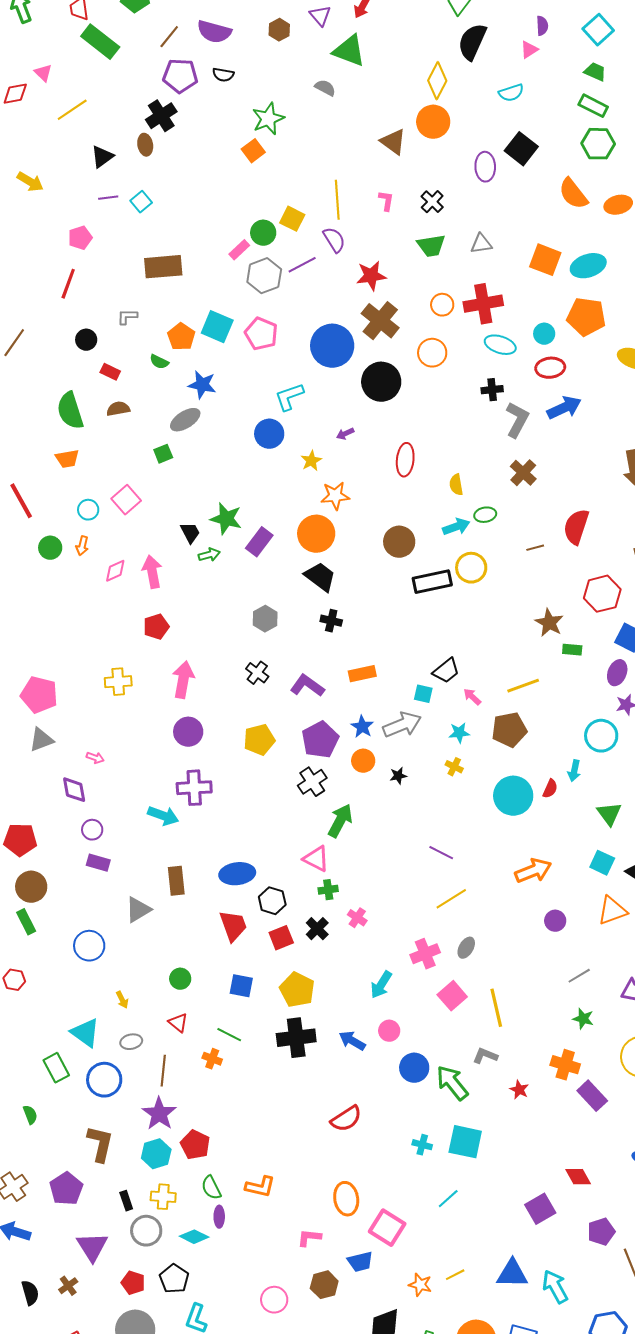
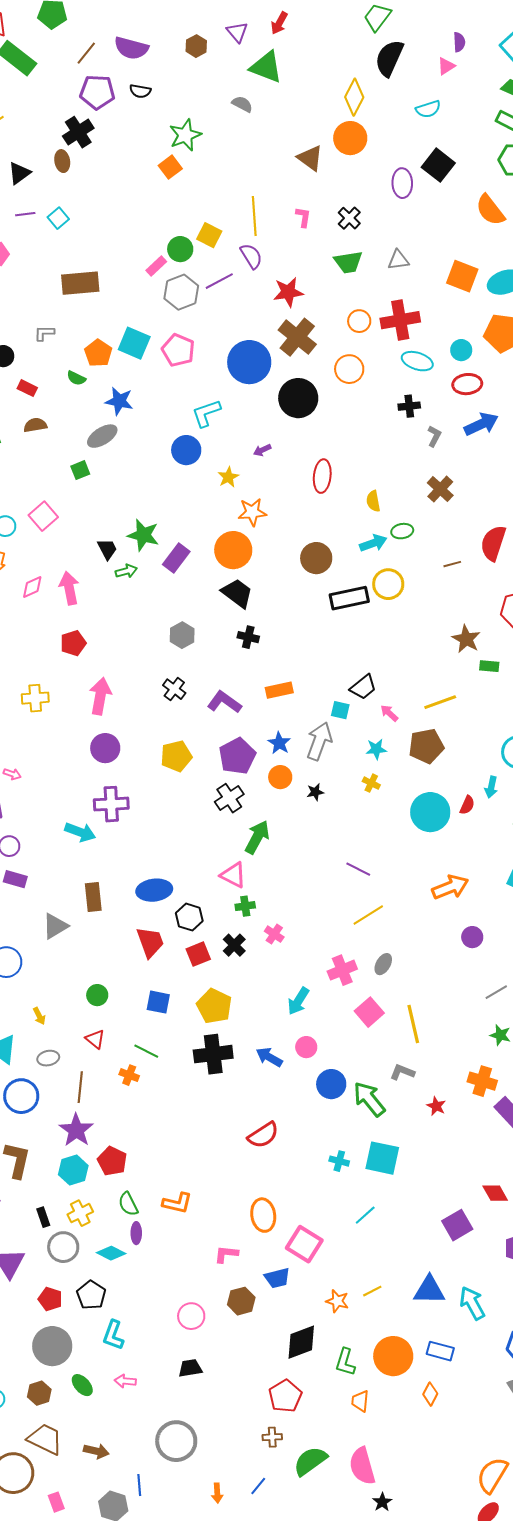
gray L-shape: (517, 420) -> (434, 436), size x0.6
gray arrow: (402, 725) -> (319, 741), turned -48
yellow cross: (163, 1197) -> (80, 1213), turned -30

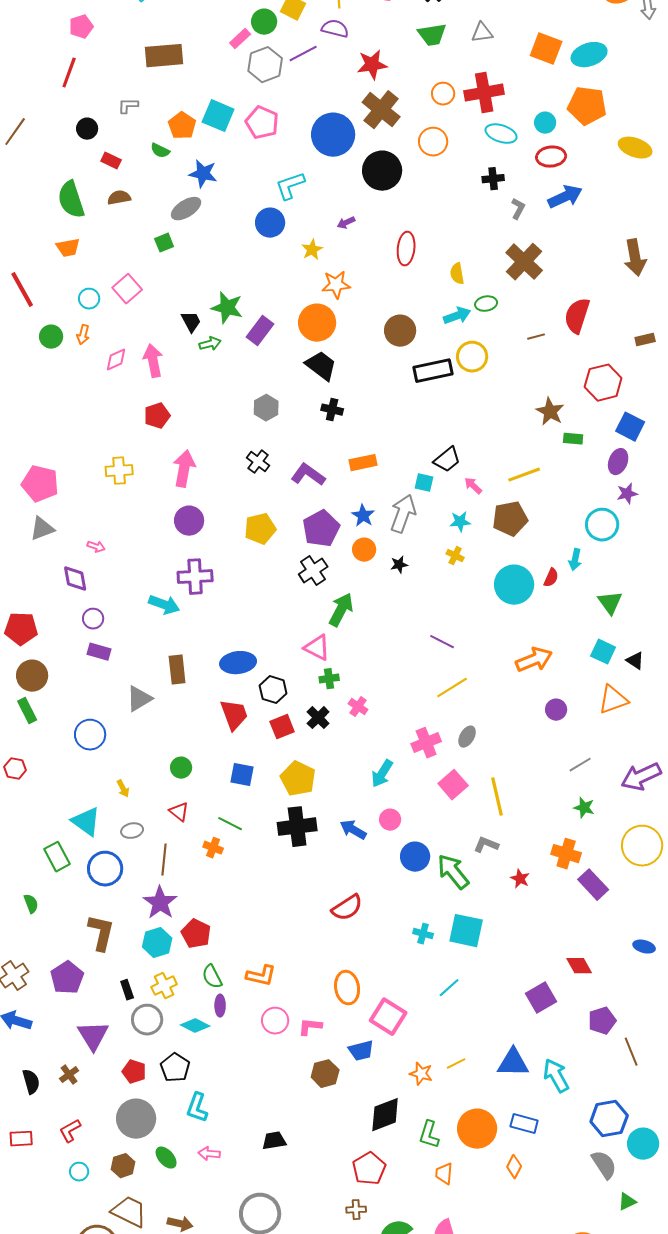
purple semicircle: (251, 256) -> (335, 29), turned -44
brown cross: (440, 489) -> (524, 262), size x1.4
pink circle: (191, 1316) -> (275, 1021), moved

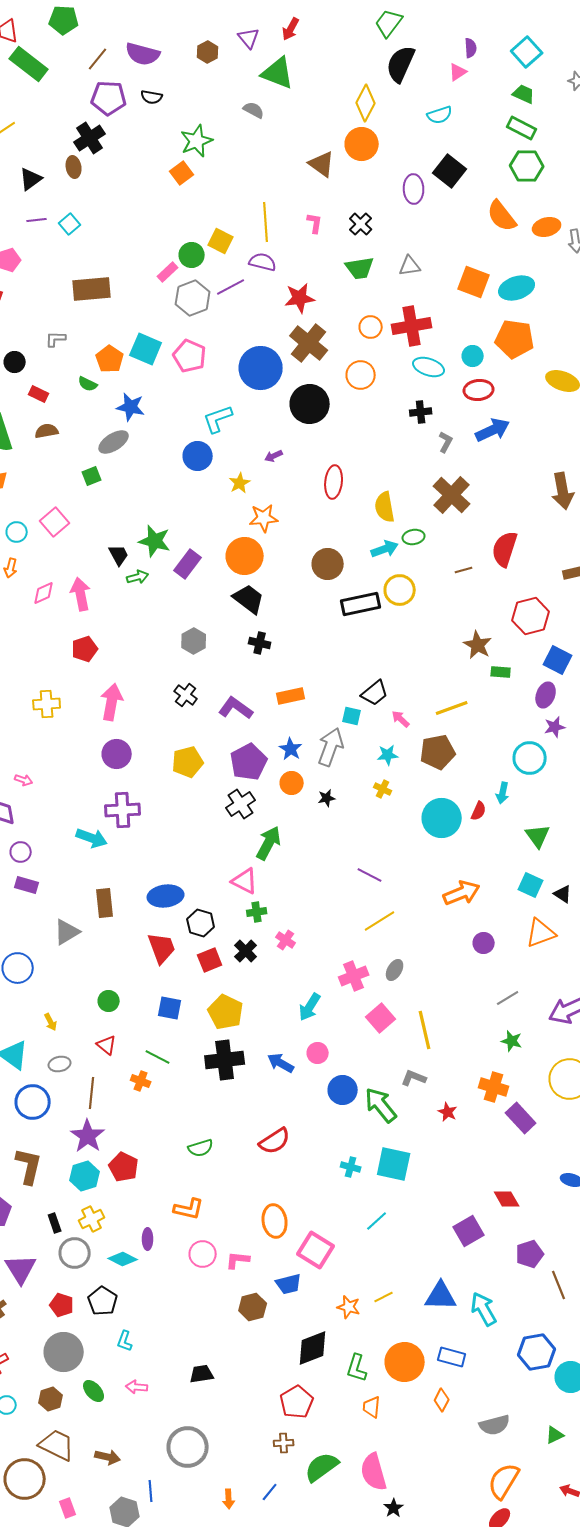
yellow semicircle: (457, 274) -> (385, 507), size x1.4
green semicircle: (212, 977) -> (201, 1148), moved, turned -80
cyan L-shape: (197, 1108) -> (125, 1341), size x0.7
gray semicircle: (604, 1165) -> (495, 1425), moved, turned 108

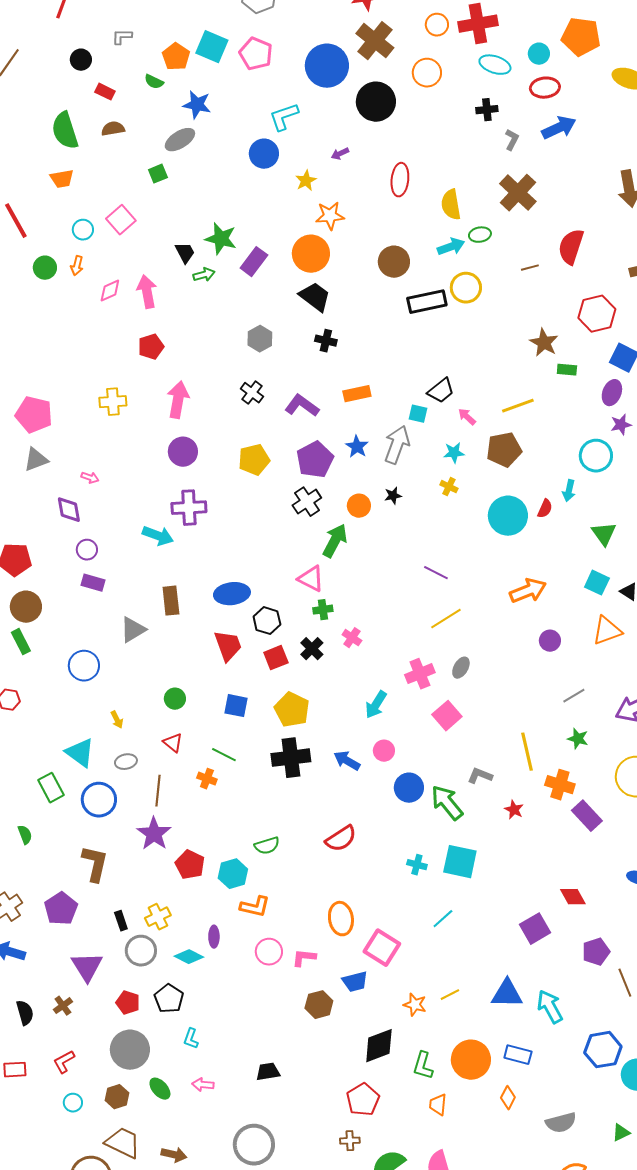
orange circle: (292, 783) -> (359, 506), moved
yellow line: (425, 1030) -> (527, 752), moved
cyan hexagon: (85, 1176) -> (233, 874), moved

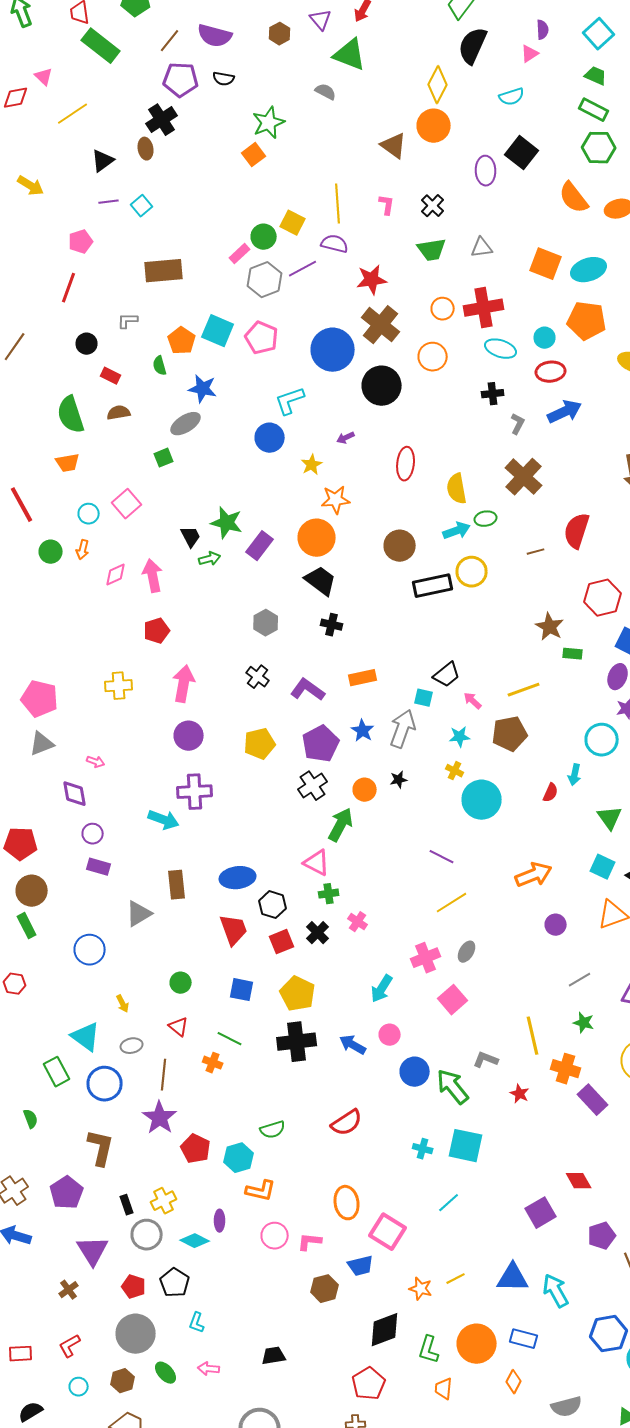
green semicircle: (154, 82) -> (160, 366), turned 48
cyan circle: (508, 516) -> (482, 800), moved
black semicircle: (25, 1013) -> (31, 1412), moved, turned -105

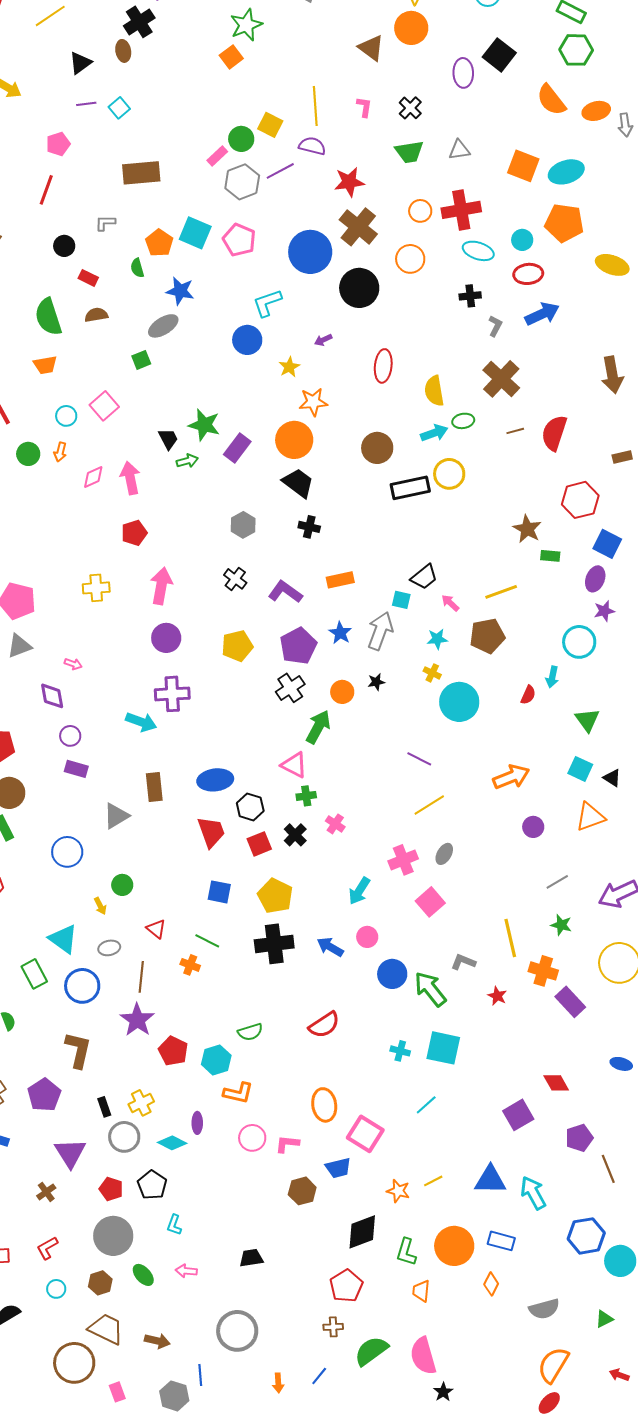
brown line: (536, 552) -> (515, 431), moved
green circle: (181, 983) -> (122, 885), moved

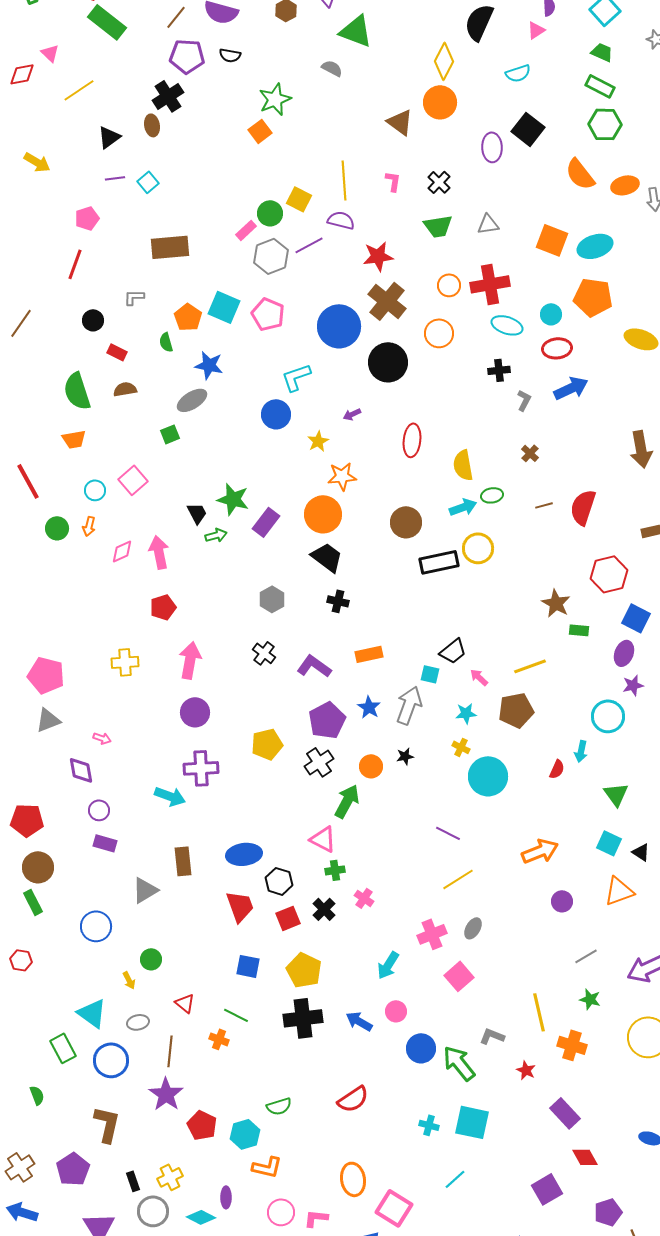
brown cross: (501, 379) -> (530, 453), size x0.5
yellow pentagon: (237, 646) -> (267, 744), moved
purple rectangle: (570, 1002) -> (565, 1113), moved

